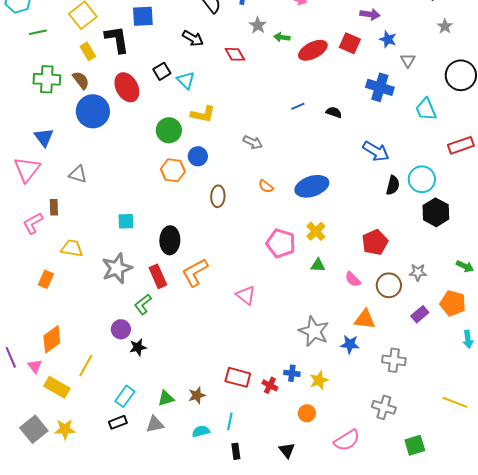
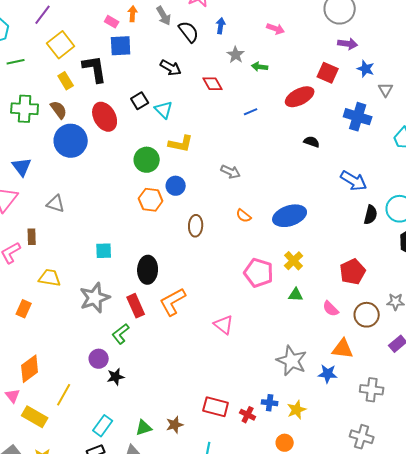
red ellipse: (313, 50) -> (300, 97), moved
blue line: (298, 106) -> (251, 112), moved

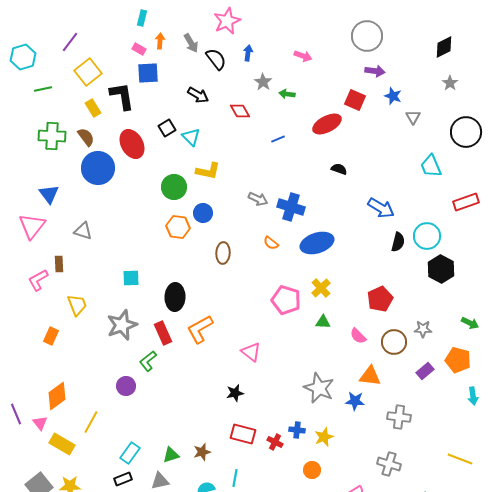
blue cross: (358, 117) -> (291, 207), moved
yellow trapezoid: (50, 278) -> (77, 305), turned 60
black star: (116, 377) -> (235, 393), moved

